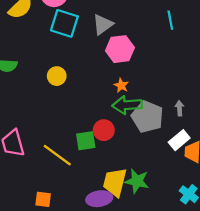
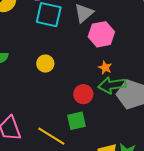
red circle: (104, 130) -> (83, 94), moved

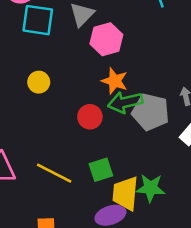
orange star: (105, 68) -> (115, 81), size x1.5
green square: (77, 121) -> (101, 170), moved

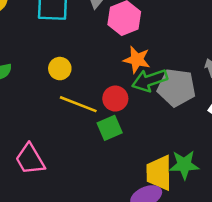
green square: (101, 170) -> (110, 128), moved
yellow line: (54, 173) -> (78, 104), moved

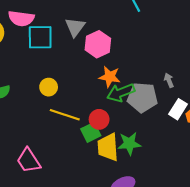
red circle: (115, 99) -> (99, 119), moved
green star: (184, 165) -> (129, 144), moved
yellow trapezoid: (159, 173) -> (108, 147), moved

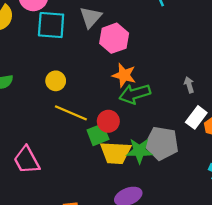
gray pentagon: (142, 97) -> (162, 143), moved
yellow trapezoid: (108, 147) -> (115, 153), turned -88

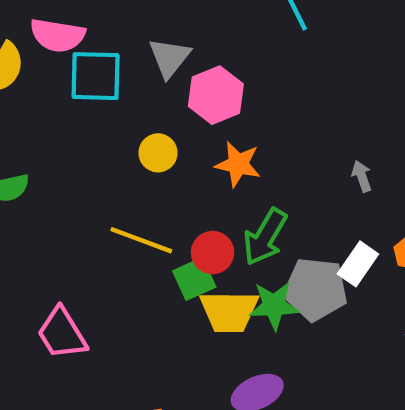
yellow circle: (56, 81) -> (158, 153), moved
green arrow: (135, 94) -> (265, 237), moved, turned -40
white rectangle: (196, 117) -> (358, 264), moved

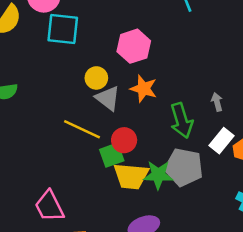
gray triangle: (169, 58) -> (108, 98), moved, turned -36
green arrow: (265, 237) -> (182, 121), moved, turned -52
white rectangle: (358, 264) -> (221, 141), moved
pink trapezoid: (62, 333) -> (49, 206), moved

